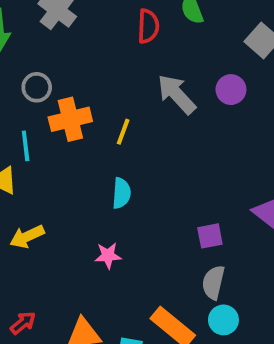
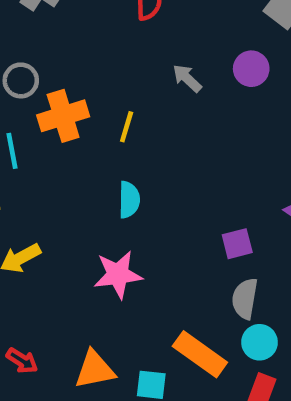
gray arrow: (177, 94) -> (187, 78), size x0.6
pink star: (108, 256) -> (118, 275), size x1.5
red arrow: (23, 323) -> (22, 361), turned 76

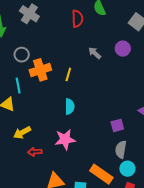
red arrow: (22, 361) -> (35, 152), moved, turned 144

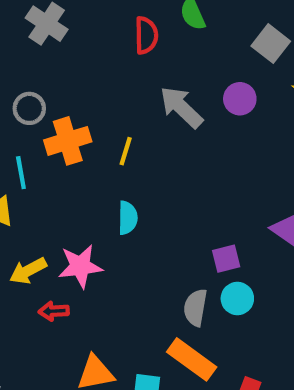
gray arrow: (95, 53) -> (181, 107), size x1.6
pink star: (65, 139) -> (80, 266), moved
gray semicircle: (121, 150) -> (195, 308), moved
cyan circle: (127, 169) -> (237, 298), moved

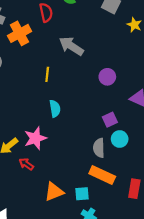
purple circle: (240, 99) -> (107, 77), moved
orange cross: (68, 141) -> (19, 33), moved
red arrow: (54, 311) -> (26, 164), turned 48

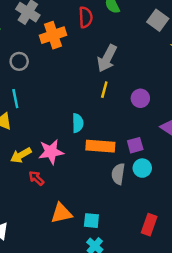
gray arrow: (71, 46) -> (107, 58), turned -105
yellow line: (47, 74) -> (104, 90), moved
orange rectangle: (102, 175) -> (100, 146), moved, turned -30

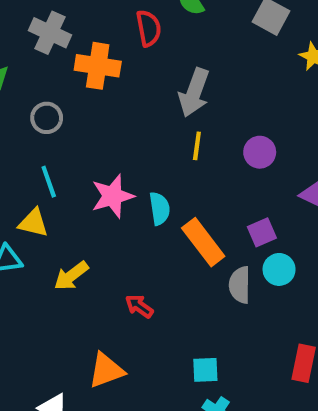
orange cross: (53, 35) -> (98, 66), turned 35
orange rectangle: (100, 146) -> (203, 242), turned 56
pink star: (51, 152) -> (113, 196), moved
red arrow: (36, 178) -> (139, 306), moved
orange triangle: (61, 213) -> (106, 370), moved

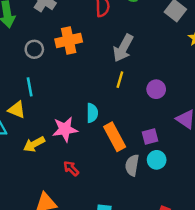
orange cross: (98, 66) -> (69, 40), moved, turned -30
pink star: (113, 196) -> (65, 129), moved

